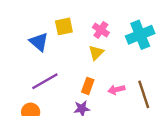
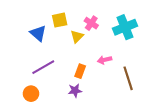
yellow triangle: (96, 53) -> (77, 36), moved
pink arrow: (116, 90) -> (105, 60), moved

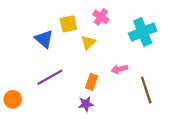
pink cross: (91, 23) -> (101, 17), moved
orange circle: (31, 94) -> (13, 99), moved

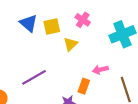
blue triangle: (44, 39) -> (29, 23), moved
orange rectangle: (92, 82) -> (84, 86), moved

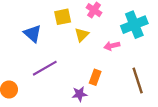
blue triangle: (29, 23) -> (32, 34), moved
pink arrow: (100, 70) -> (112, 46), moved

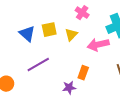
yellow square: (63, 17) -> (49, 30), moved
pink arrow: (112, 46) -> (98, 45), size x1.5

